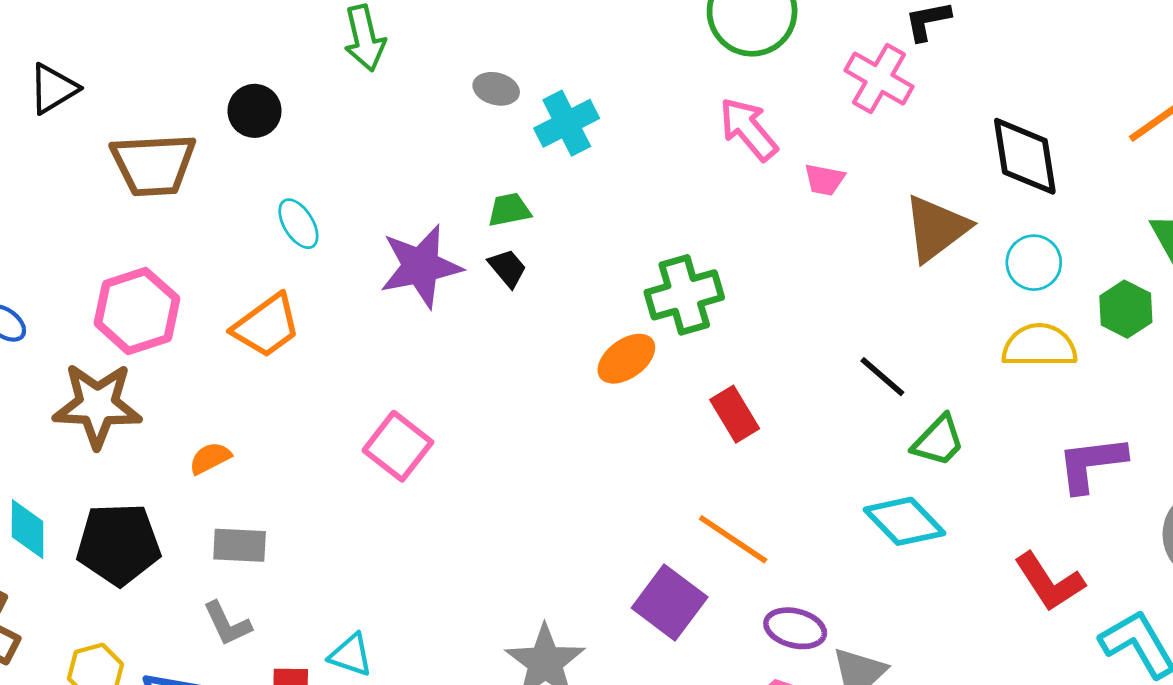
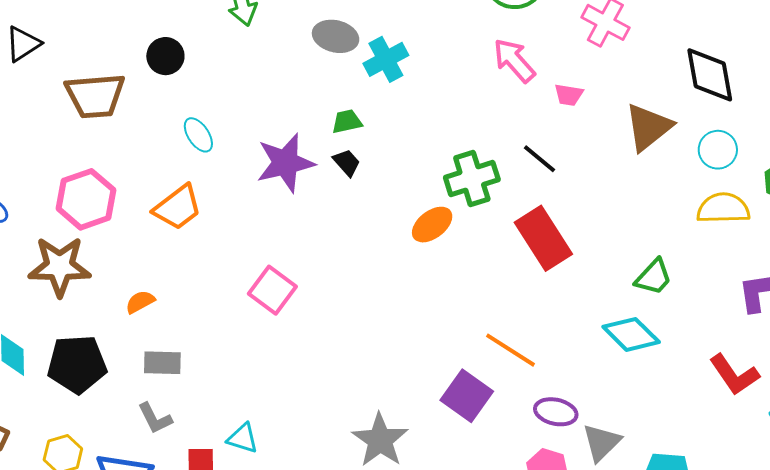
gray ellipse: (496, 89) -> (336, 36), size x1.4
black line: (882, 377) -> (540, 159), moved
red rectangle: (735, 414) -> (543, 238), moved, size x1.6

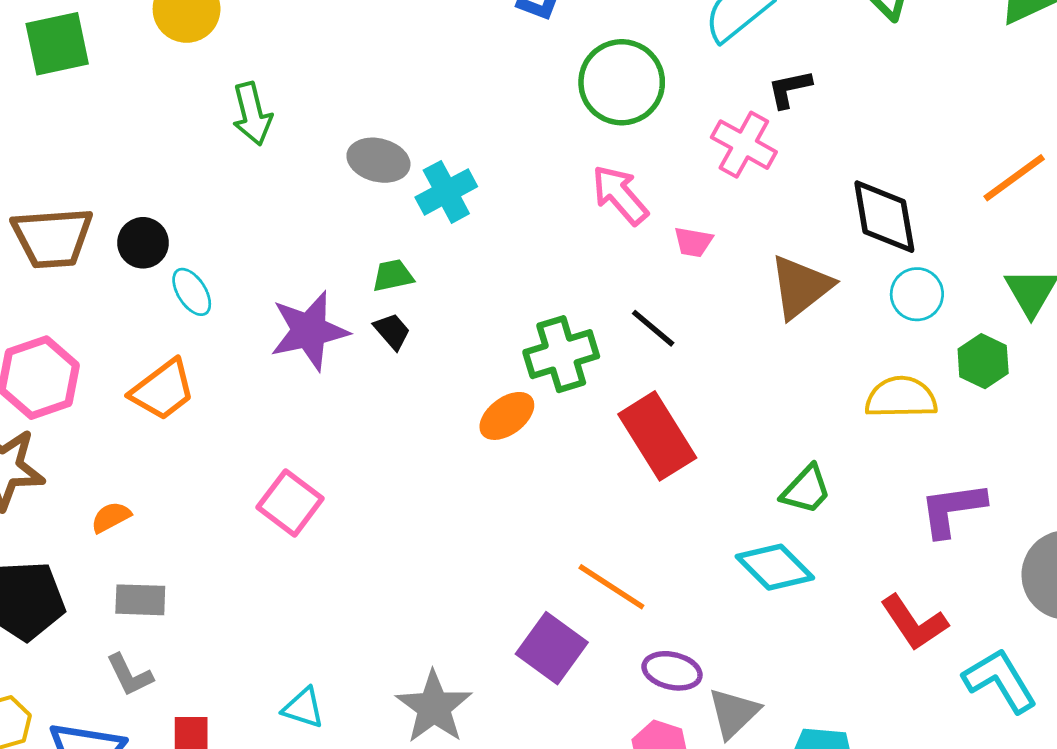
black circle: (165, 56) -> (143, 243), moved
cyan circle: (718, 150) -> (917, 294), moved
cyan triangle: (243, 438) -> (303, 708), moved

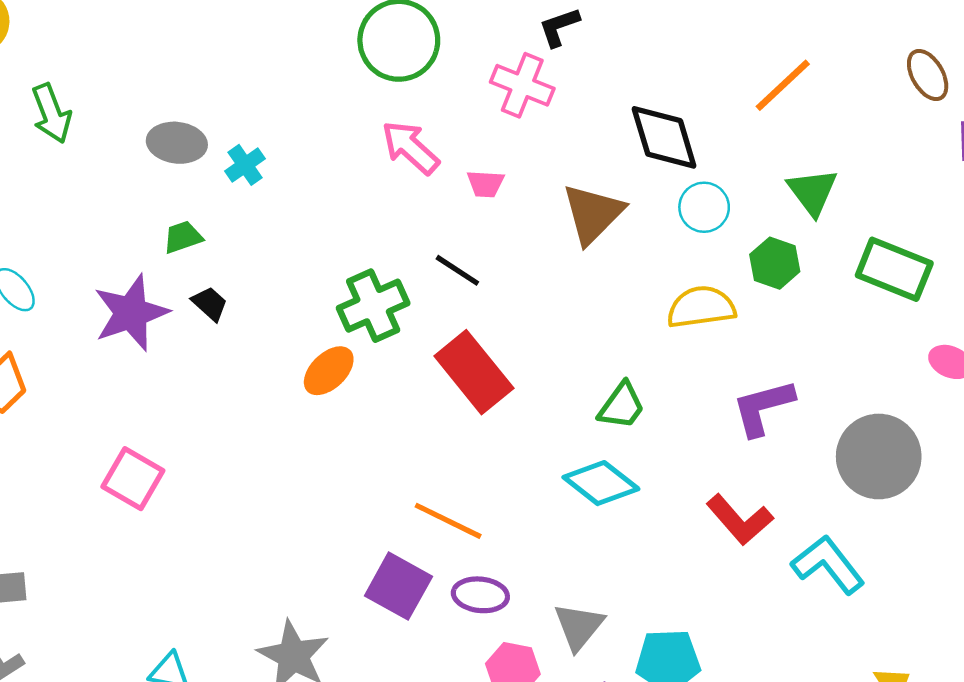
cyan cross: (446, 192) -> (245, 165), size x0.7
green trapezoid: (393, 276) -> (183, 237), moved
purple ellipse: (672, 671) -> (480, 595), moved

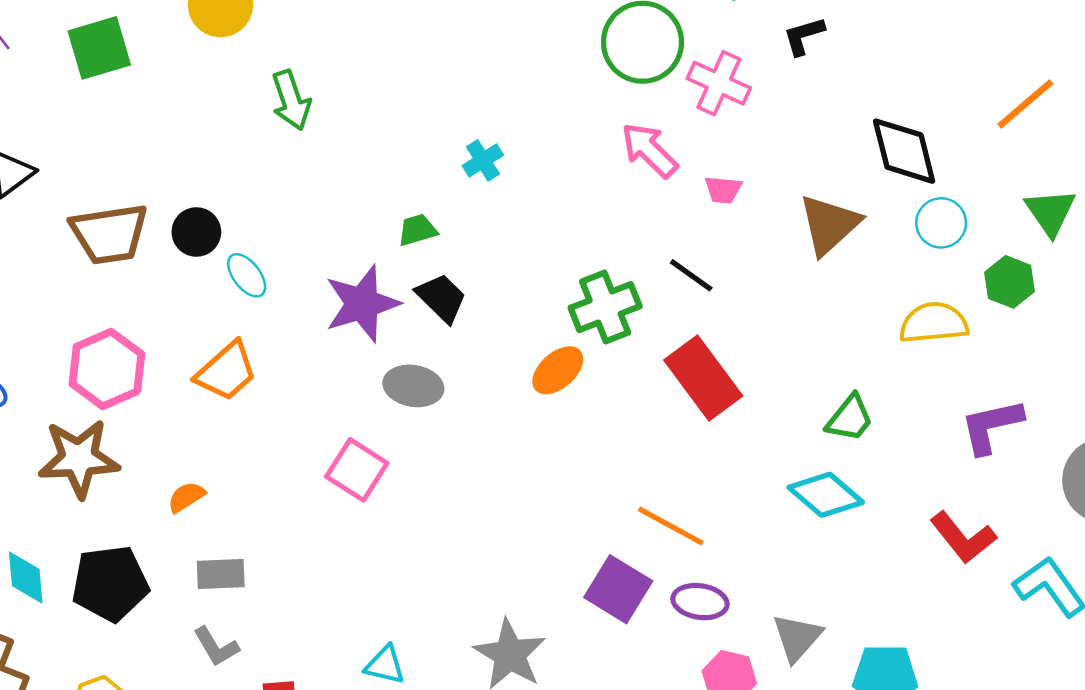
pink cross: (522, 85) -> (719, 83), moved
gray ellipse: (177, 143) -> (413, 386), moved
black trapezoid: (210, 304) -> (441, 298), size x1.4

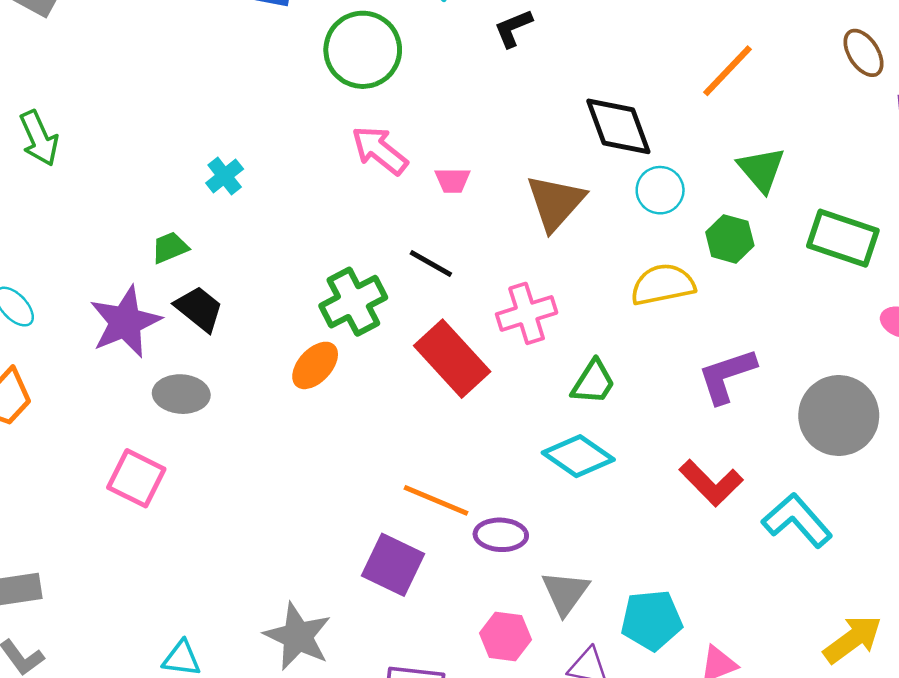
pink cross: (719, 83) -> (527, 313), moved, turned -36
purple ellipse: (700, 602) -> (501, 535), moved

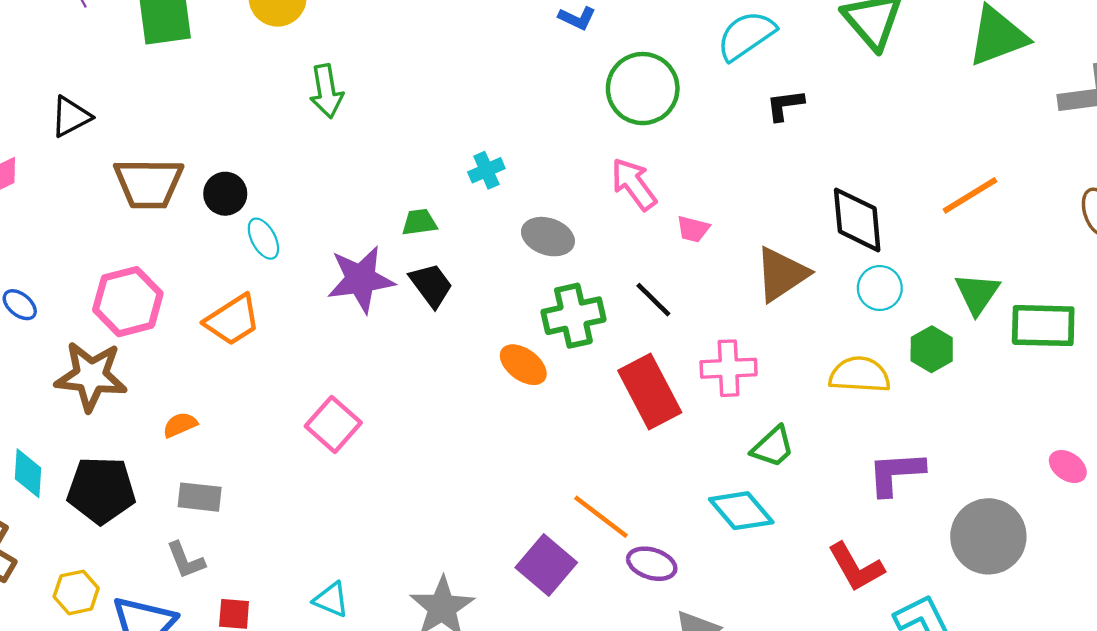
green rectangle: (843, 238) -> (1043, 326), moved, turned -32
orange ellipse: (315, 365) -> (523, 365), turned 69
gray ellipse: (181, 394) -> (548, 237), moved

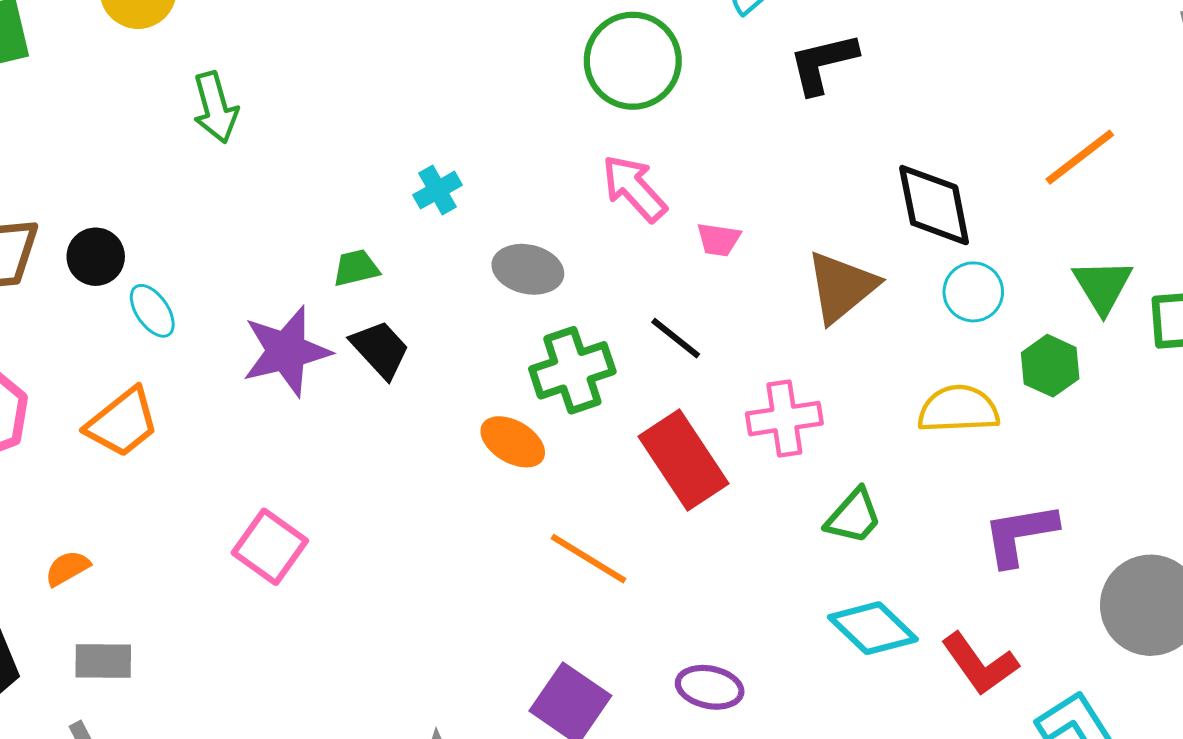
black L-shape: (785, 105) -> (823, 63), size x1.4
cyan diamond: (741, 511) -> (873, 628), moved
orange line: (601, 517) -> (588, 559), moved

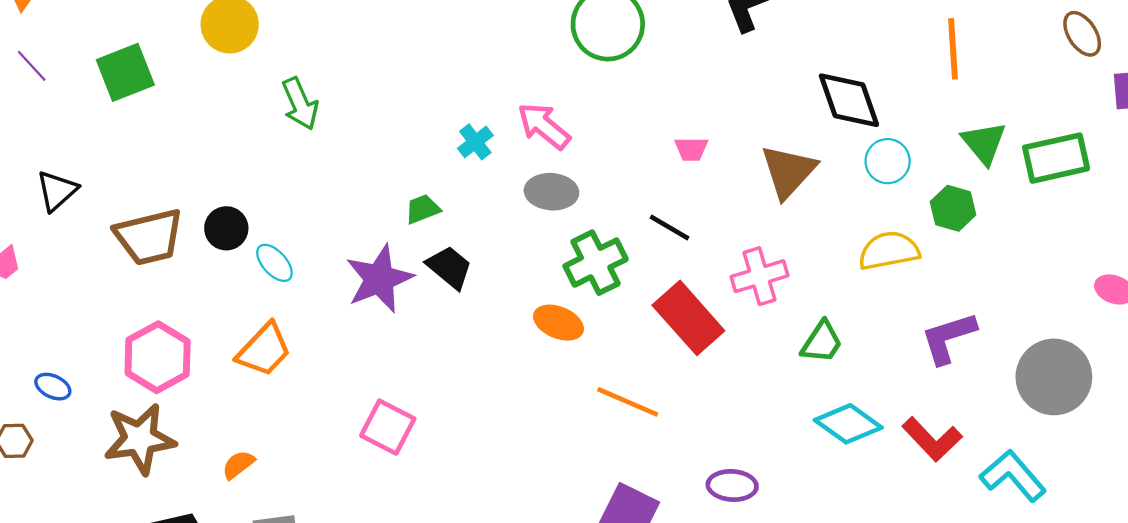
orange line: (1080, 157) -> (953, 49), turned -48
pink arrow: (634, 188) -> (544, 126), moved

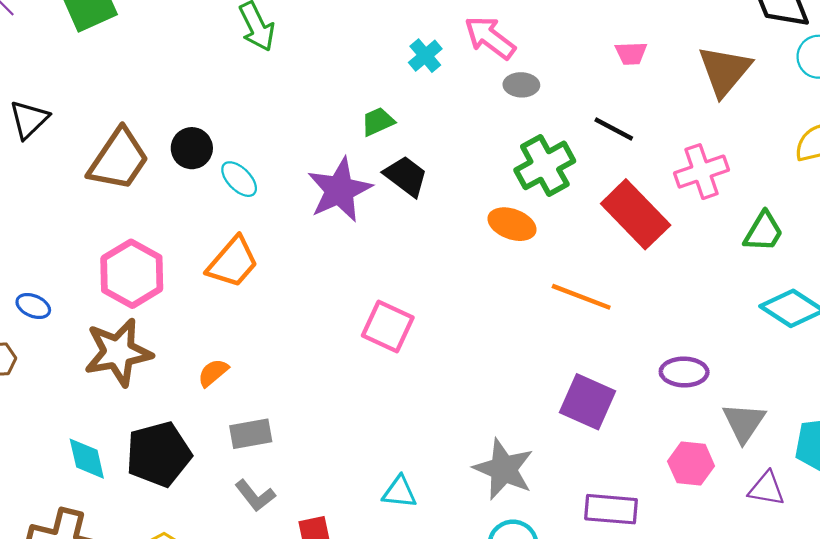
gray ellipse: (551, 192) -> (521, 85), moved, size x0.7
brown trapezoid: (149, 237) -> (119, 160), turned -40
pink square: (388, 427) -> (388, 326), moved

